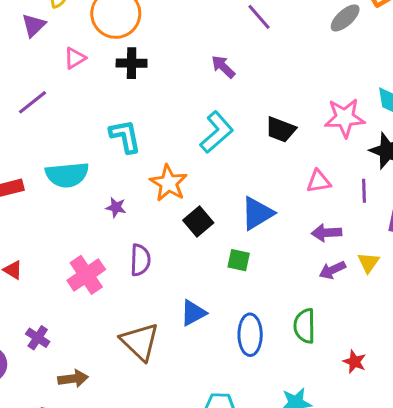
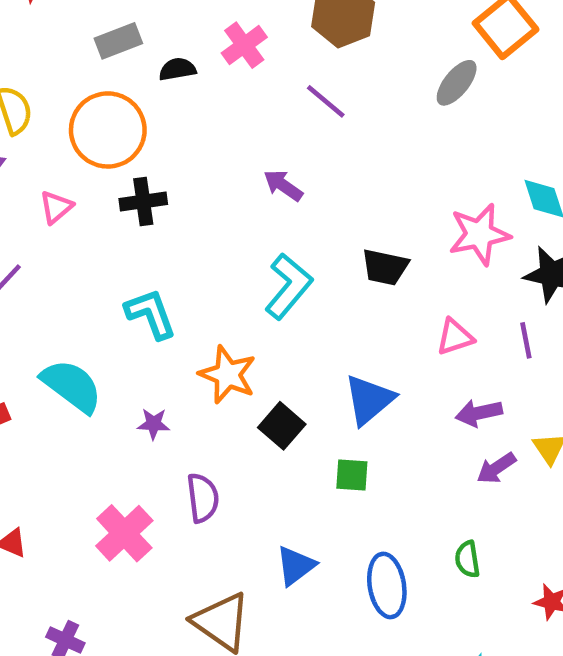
cyan semicircle: (67, 175) -> (72, 386), turned -129
green semicircle: (305, 326) -> (467, 559), size x0.7

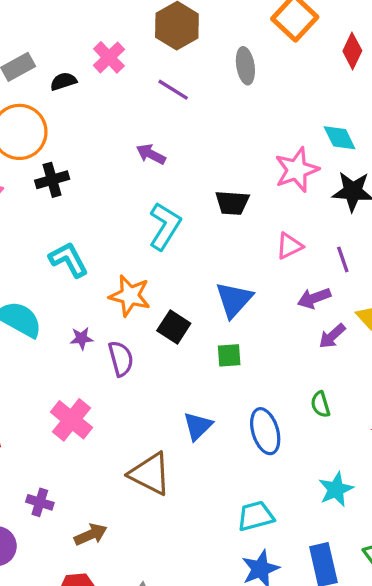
gray ellipse: (457, 83) -> (245, 66), moved, turned -40
purple line: (526, 340) -> (343, 259), moved
purple semicircle: (203, 498) -> (121, 359), moved

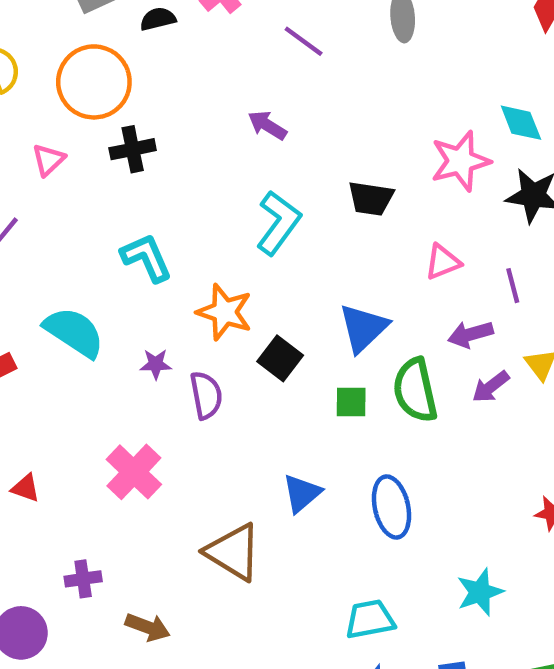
green semicircle: (320, 404) -> (415, 390), moved, size x1.8
purple cross: (40, 502) -> (83, 579), turned -30
brown arrow: (91, 535) -> (148, 627), turned 40

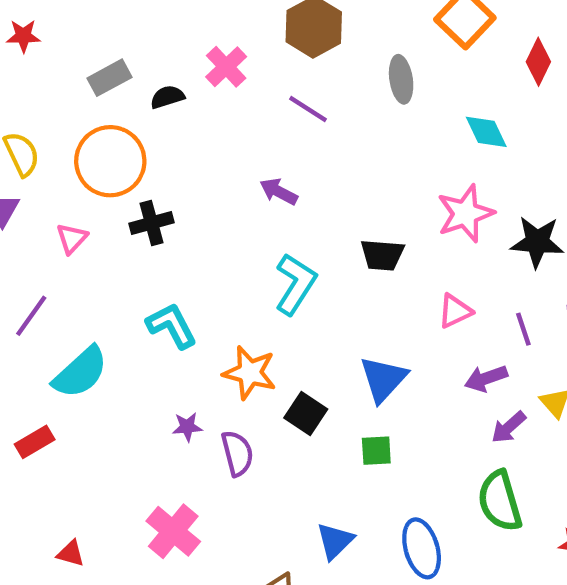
cyan diamond: (521, 123) -> (486, 132), moved
cyan semicircle: (74, 332) -> (80, 372), moved, turned 108
green semicircle: (415, 390) -> (500, 501), moved

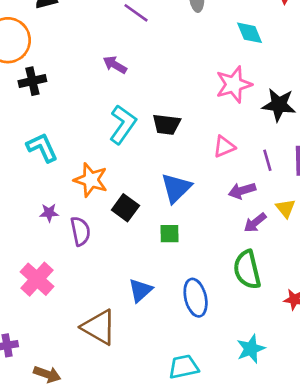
black trapezoid: (382, 255) -> (167, 124), moved

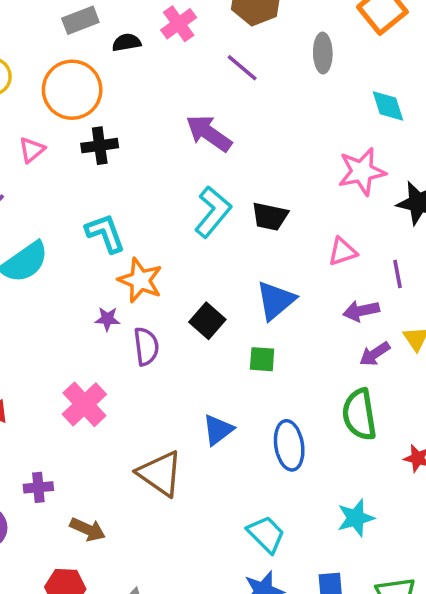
purple arrow: (115, 65) -> (209, 133), size x1.5
orange star: (91, 180) -> (140, 280), moved
cyan trapezoid: (184, 367) -> (266, 534), turned 52

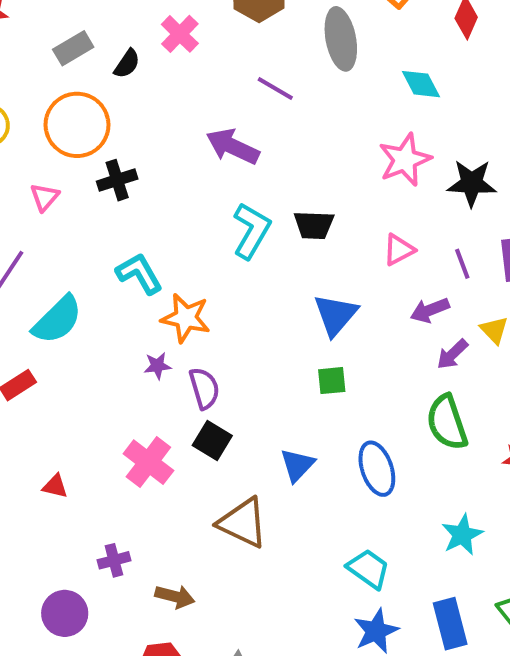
black semicircle: (127, 42) -> (127, 64), turned 144
gray ellipse: (323, 53) -> (341, 39), size x1.4
purple line: (242, 68) -> (275, 89), moved
black square: (207, 321) -> (212, 440), moved

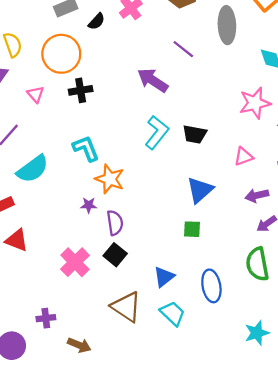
pink triangle: (45, 197) -> (36, 94), turned -30
red triangle: (55, 486) -> (17, 240), moved, size x1.5
cyan trapezoid: (368, 569) -> (173, 313), moved

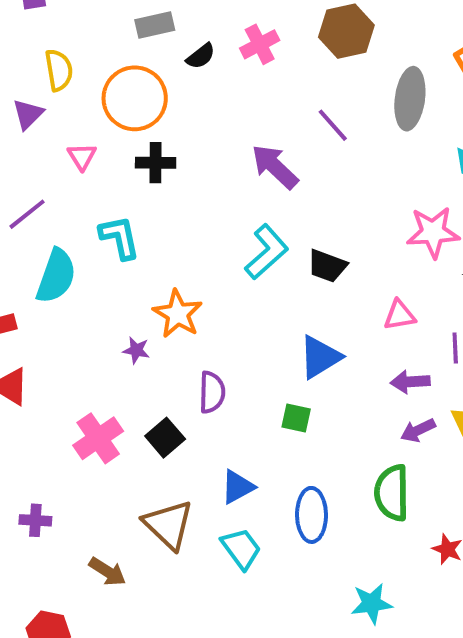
cyan L-shape: (86, 148) -> (120, 237), moved
cyan semicircle: (33, 169) -> (56, 276), turned -44
purple semicircle: (115, 223) -> (212, 392), moved
brown arrow: (79, 345) -> (107, 572), moved

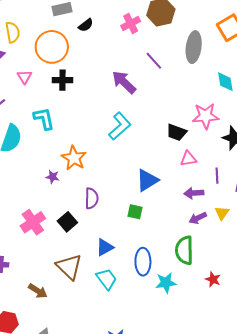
pink cross: (260, 44) -> (131, 23), moved
black trapezoid: (327, 266) -> (176, 132), moved
cyan star: (372, 604) -> (166, 283), moved

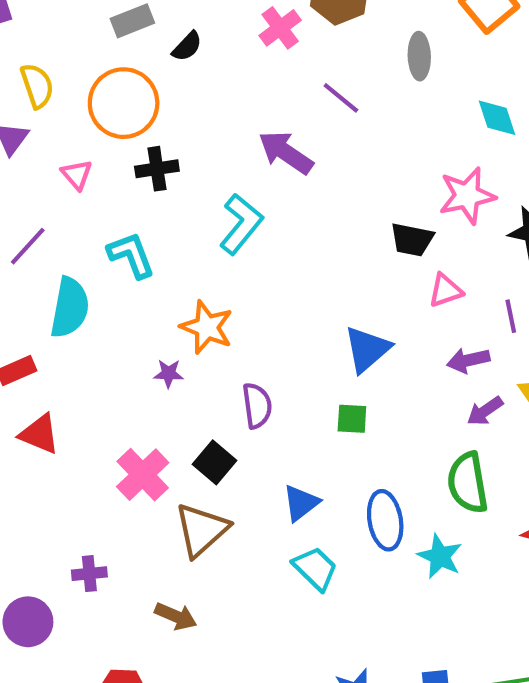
gray ellipse: (194, 47) -> (419, 56), size x0.7
cyan L-shape: (120, 126) -> (241, 224), moved
brown triangle: (69, 267) -> (201, 530), moved, turned 44
cyan star: (166, 283) -> (440, 556), turned -30

